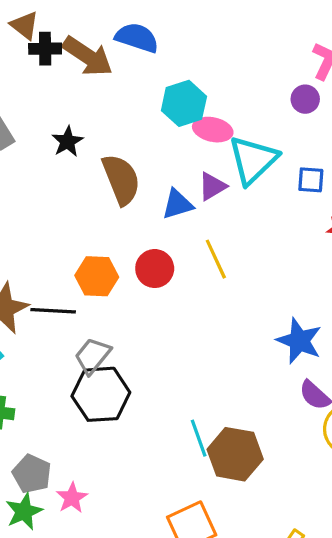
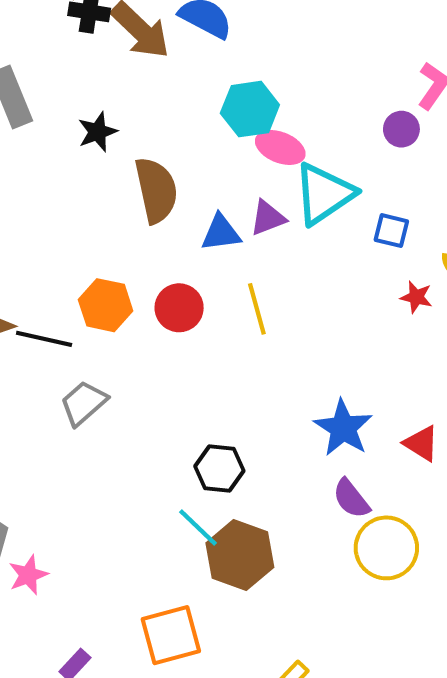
black hexagon: (101, 394) -> (219, 469), moved, size x0.7
cyan line: (199, 438) -> (198, 528), turned -36

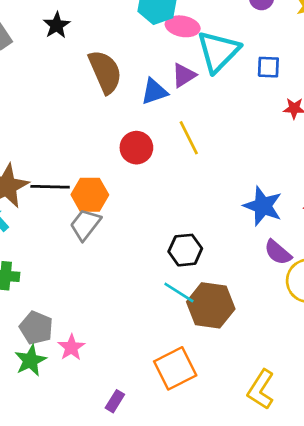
black star: (97, 132) -> (57, 25), moved
orange hexagon: (106, 305) -> (90, 195), moved

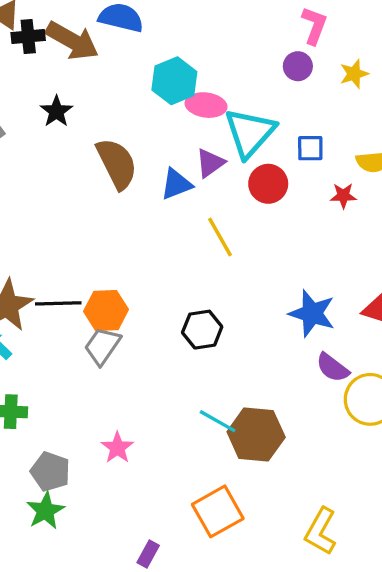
red circle: (136, 148) -> (268, 184), moved
black hexagon: (185, 250) -> (202, 330), moved
pink star: (71, 347) -> (117, 448), moved

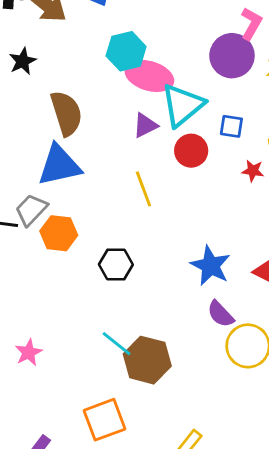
purple circle: (298, 66) -> (232, 56), size x1.8
pink ellipse: (206, 105) -> (149, 76), size x1.4
blue triangle: (176, 184) -> (59, 165), moved, size x1.6
orange hexagon: (106, 310) -> (59, 233), moved
gray trapezoid: (102, 346) -> (31, 210), moved

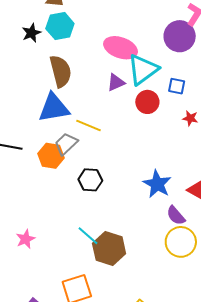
cyan hexagon: (126, 51) -> (60, 26), moved
yellow line: (143, 189) -> (88, 125), moved, turned -50
gray trapezoid: (31, 210) -> (66, 144), moved
purple semicircle: (221, 314) -> (176, 215), moved

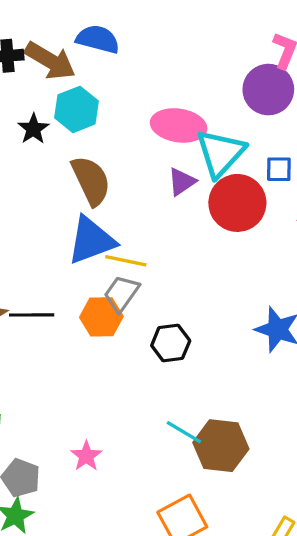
red circle: (147, 102) -> (237, 203), size x1.5
yellow line: (88, 125) -> (126, 261), moved

